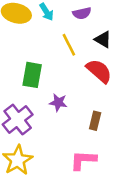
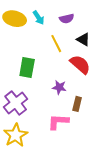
purple star: (58, 102) -> (59, 87), moved
pink L-shape: (83, 160) -> (58, 122), moved

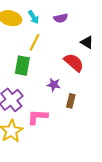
black triangle: (83, 39) -> (87, 42), moved
yellow line: (56, 44) -> (35, 42), moved, turned 54
pink L-shape: (58, 122) -> (38, 117), moved

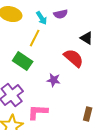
cyan arrow: (34, 17) -> (42, 18), moved
green rectangle: (22, 66) -> (23, 61), turned -66
brown rectangle: (71, 101) -> (88, 114), moved

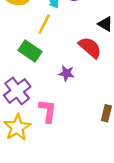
pink L-shape: (38, 112) -> (48, 111), turned 95

